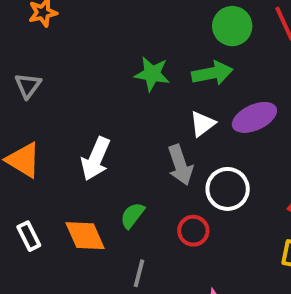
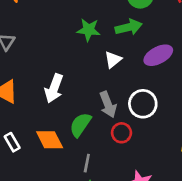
white triangle: (203, 124) -> (113, 60), moved
gray arrow: (180, 165) -> (108, 105), moved
green semicircle: (132, 215) -> (80, 125), size x1.4

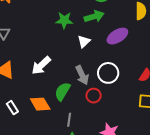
white arrow: (54, 88) -> (41, 65), turned 30

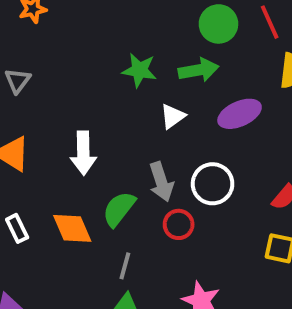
white arrow: (41, 65) -> (83, 153), turned -55

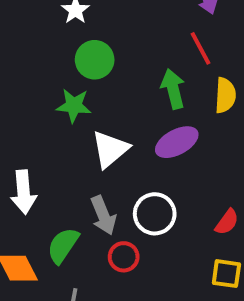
green circle: (218, 24) -> (95, 60), moved
green arrow: (198, 70) -> (173, 89), moved, turned -90
white triangle: (173, 116) -> (110, 149), size x1.5

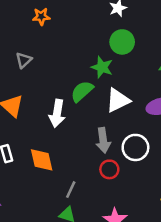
green semicircle: (63, 245) -> (82, 91), moved

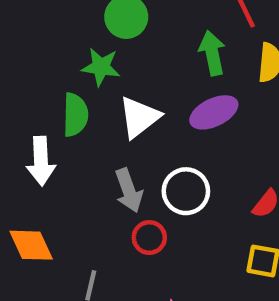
green semicircle: (82, 91) -> (75, 115), turned 145

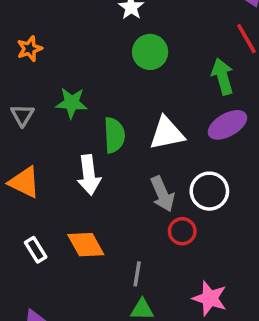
green star: (101, 67) -> (72, 103), moved
white triangle: (139, 117) -> (167, 133), turned 30

